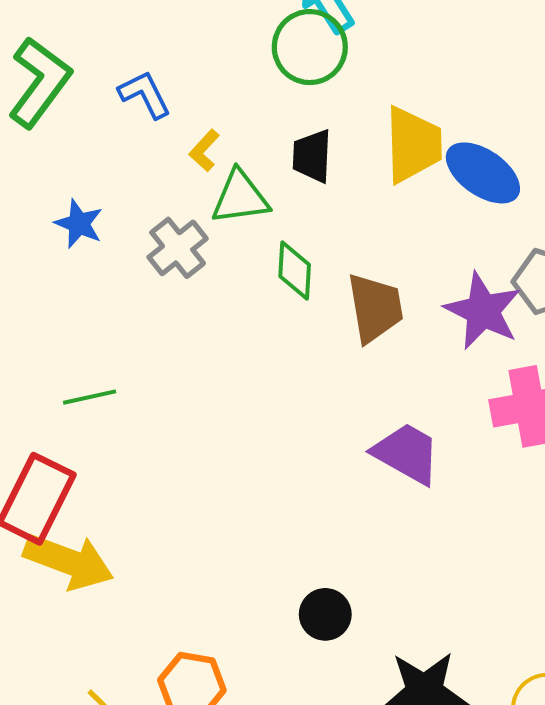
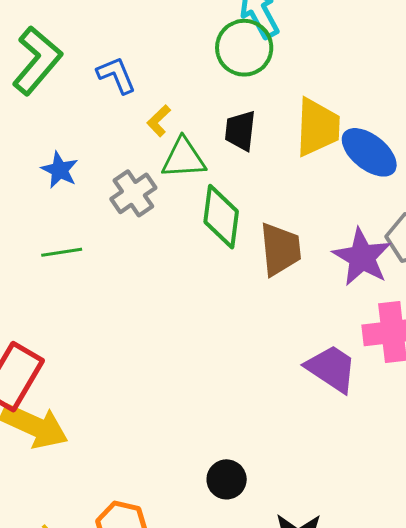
green diamond: (295, 270) -> (221, 217), size x1.4
green line: (90, 397) -> (62, 252), moved
purple trapezoid: (407, 453) -> (331, 368), moved

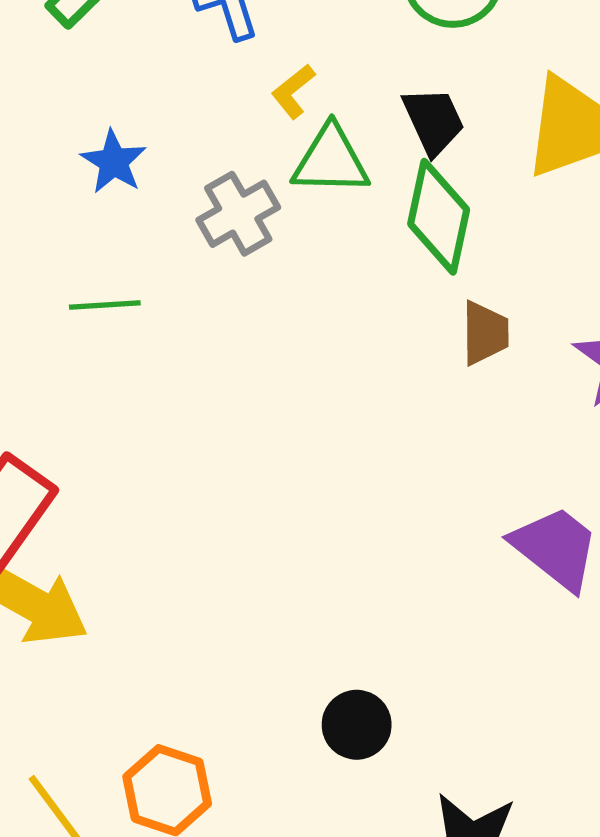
black trapezoid: (240, 131) -> (433, 121), turned 144
green diamond: (221, 217) -> (439, 217), moved
brown trapezoid: (280, 249) -> (485, 333), size x0.7

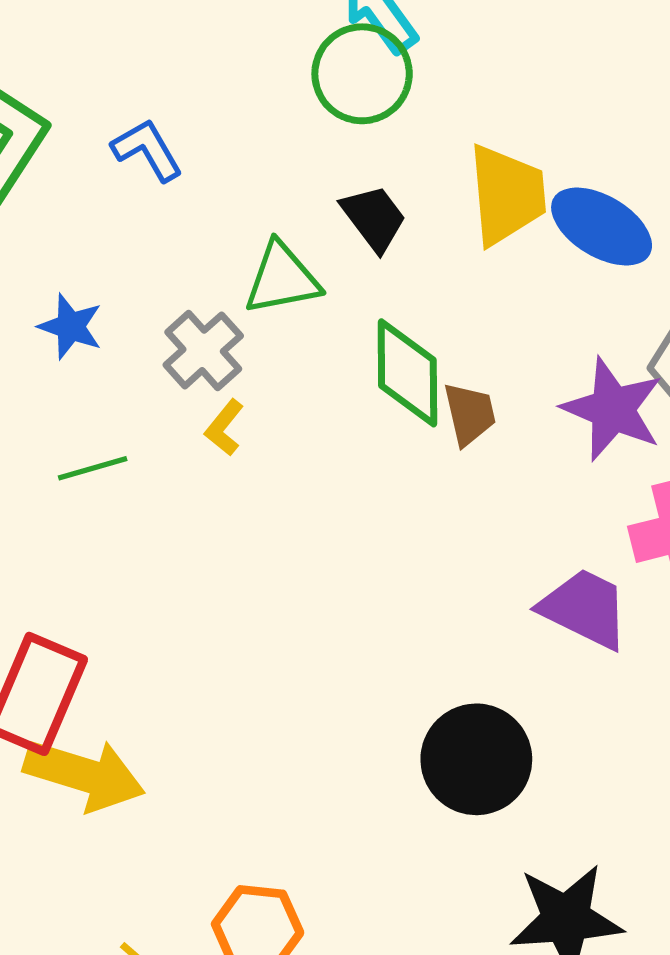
yellow L-shape: (293, 91) -> (224, 428), moved
green diamond: (439, 217) -> (407, 373), moved
black circle: (357, 725) -> (476, 759), moved, size x1.6

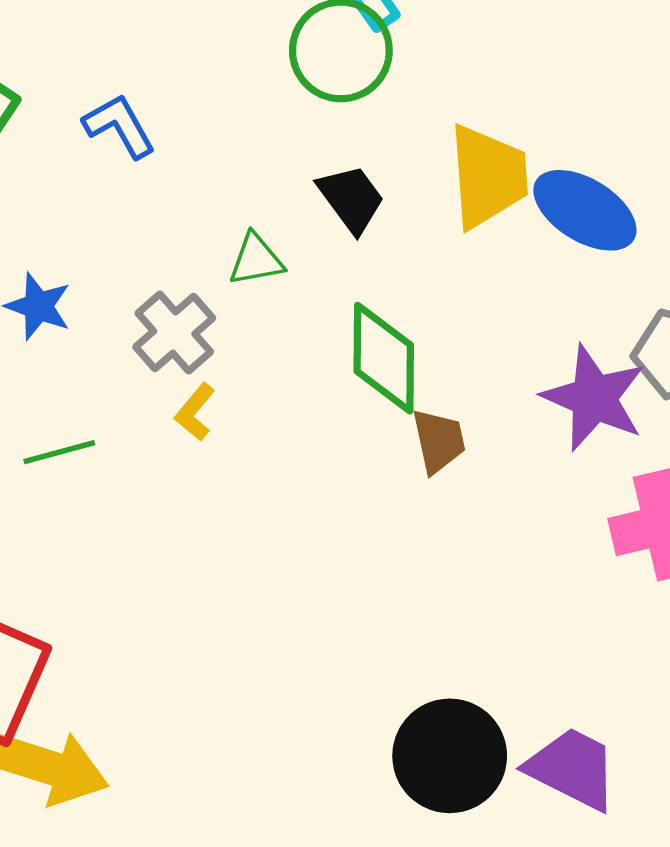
green triangle: (282, 279) -> (256, 260), size x0.7
brown trapezoid: (470, 414) -> (439, 441), moved
purple trapezoid: (585, 609) -> (572, 769), moved

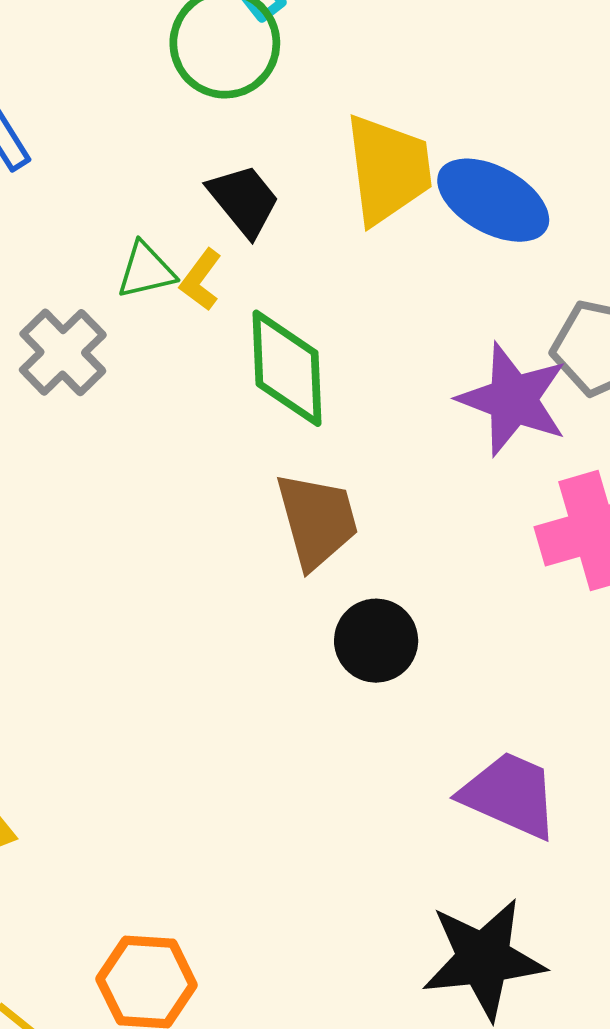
yellow L-shape: (195, 412) -> (201, 280), moved
brown trapezoid: (439, 441) -> (317, 520), moved, size x1.4
black circle: (450, 756) -> (376, 641), moved, size x0.7

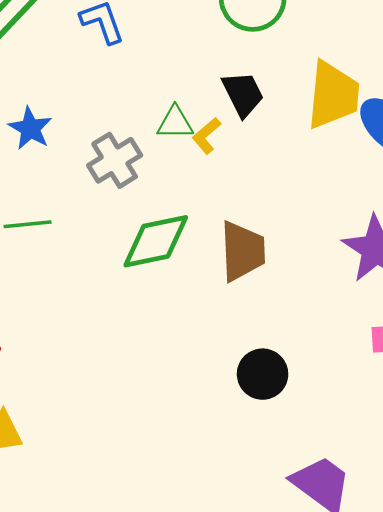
green diamond: (287, 368) -> (156, 241), moved, turned 68
brown trapezoid: (317, 520) -> (243, 251), moved

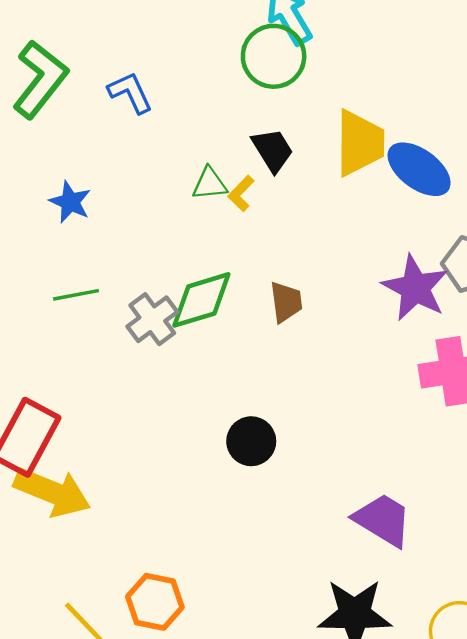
gray cross: (115, 160) -> (152, 319), moved
brown trapezoid: (243, 251) -> (286, 302), size x0.7
black circle: (263, 374) -> (251, 441), moved

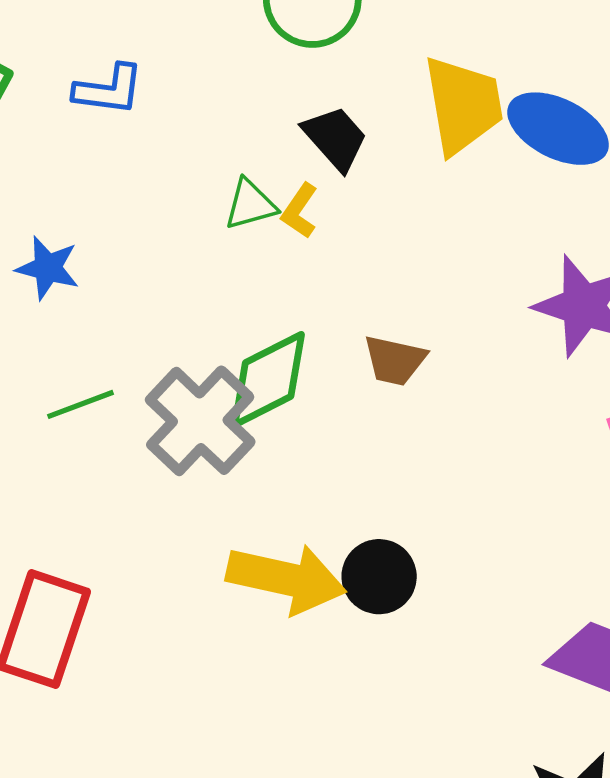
blue L-shape: (130, 93) -> (109, 90), turned 132
brown trapezoid: (286, 302) -> (395, 360), turned 120
gray cross: (152, 319) -> (200, 421), size x1.4
yellow arrow: (52, 492) -> (286, 579), moved

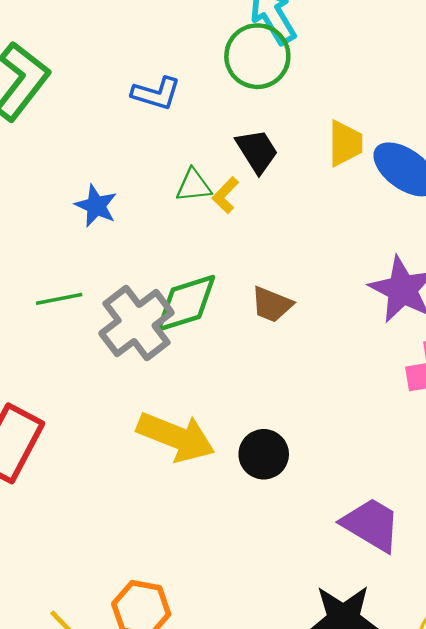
blue L-shape: (109, 90) -> (156, 93), moved
yellow trapezoid: (463, 105) -> (345, 143), size x0.7
blue star: (48, 268) -> (96, 206), moved
black circle: (379, 577) -> (264, 454), moved

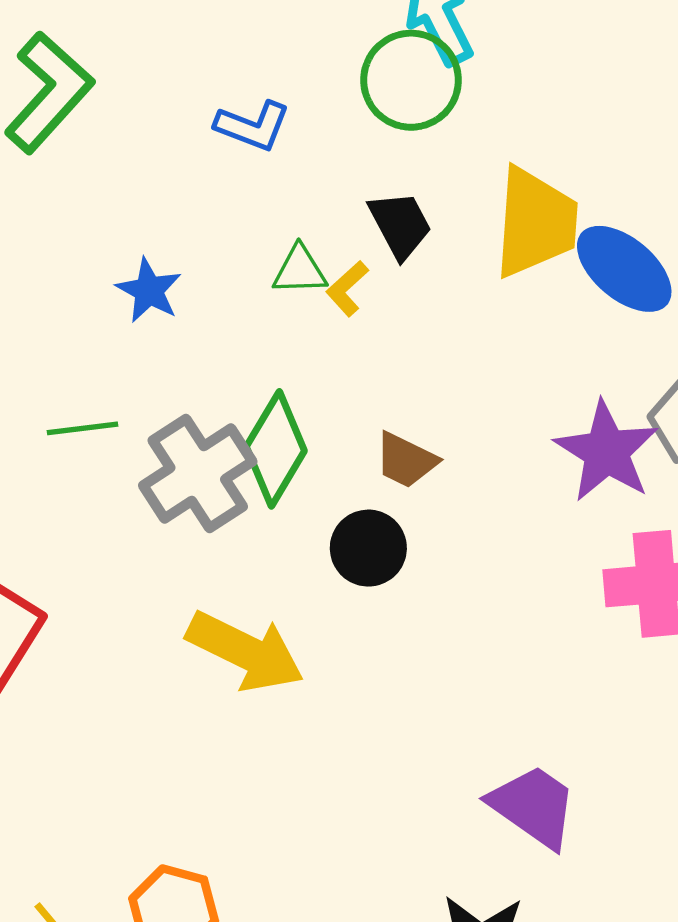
yellow trapezoid: (345, 143) -> (535, 223), size x1.6
green diamond: (186, 303) -> (275, 449), turned -46
black circle: (264, 454) -> (368, 548), moved

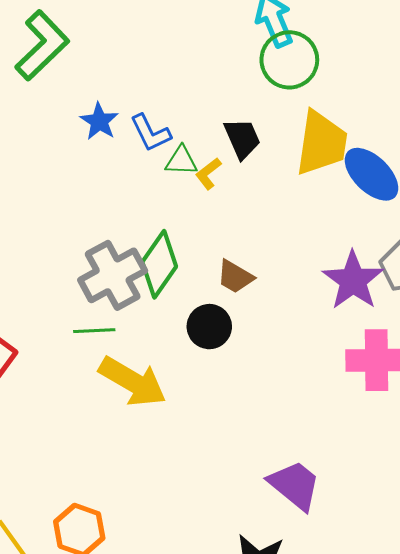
green circle: (411, 80) -> (289, 60), moved
blue L-shape: (253, 126) -> (151, 133), moved, turned 39
blue star: (149, 290) -> (99, 121), moved
green line: (82, 428) -> (94, 331), moved

